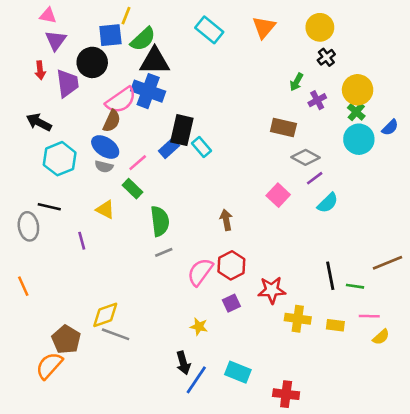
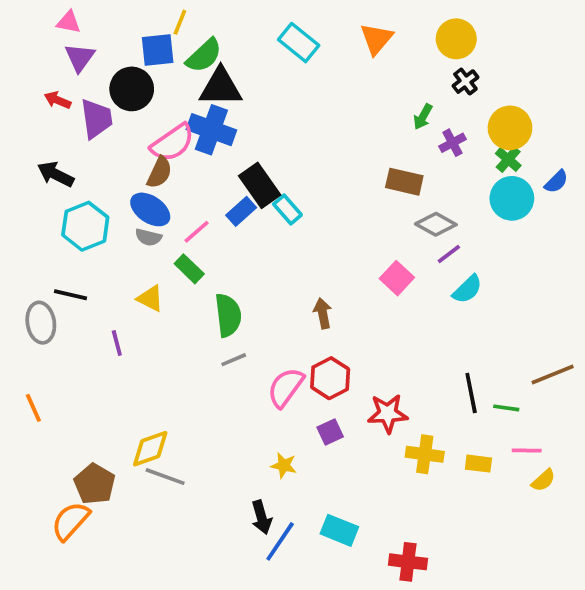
red arrow: (40, 70) -> (57, 100), turned 120
black rectangle: (182, 130) -> (260, 185), turned -48

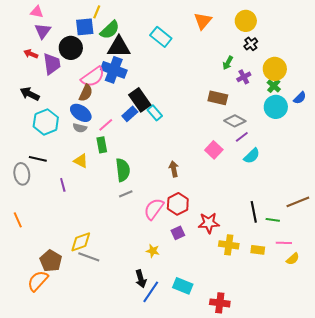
cyan rectangle: (299, 43) -> (161, 37), moved
green rectangle: (189, 269) -> (102, 145), turned 35

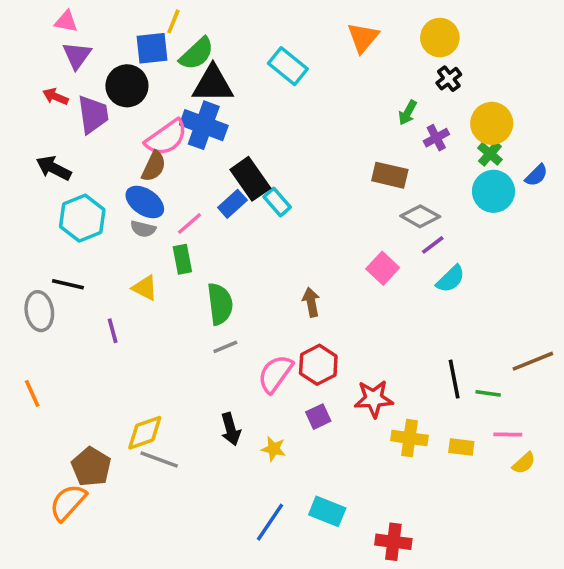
black arrow: (141, 279) -> (231, 429), moved

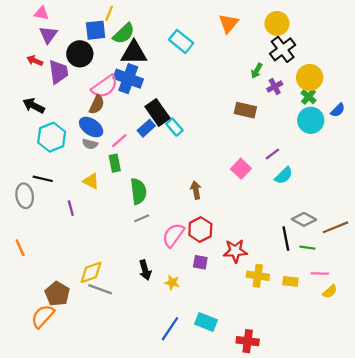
black cross: (449, 79) -> (283, 49), size x1.6
gray diamond: (420, 216) -> (304, 219), moved
purple square: (318, 417) -> (200, 262), turned 35

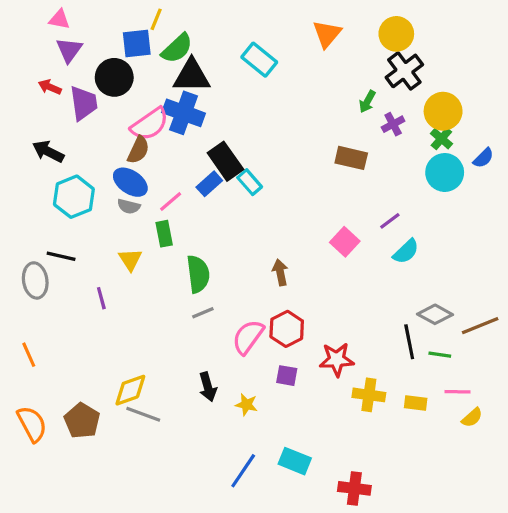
yellow triangle: (91, 181) -> (130, 260), turned 30
orange semicircle: (43, 316) -> (32, 424), moved, turned 110

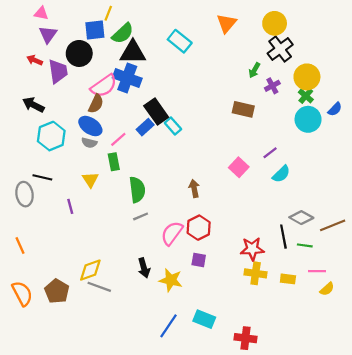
red star: (337, 359) -> (252, 249), moved
yellow star: (246, 405) -> (171, 280), size x1.5

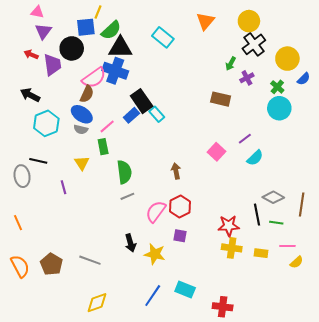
yellow circle: (307, 77) -> (287, 59), moved
blue semicircle: (335, 109) -> (304, 79), moved
brown line: (333, 225) -> (302, 204), turned -60
yellow diamond: (90, 270) -> (97, 303), moved

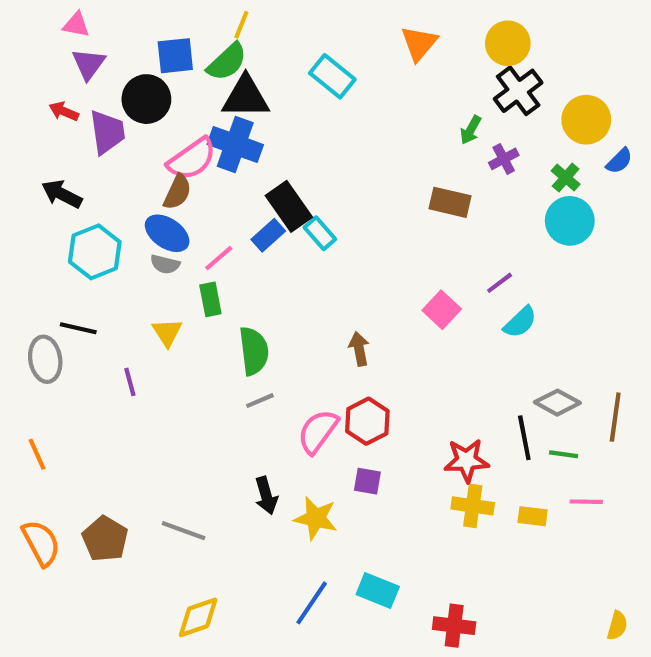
yellow line: (98, 12) -> (241, 25), moved
yellow semicircle: (297, 262) -> (617, 626), moved, turned -32

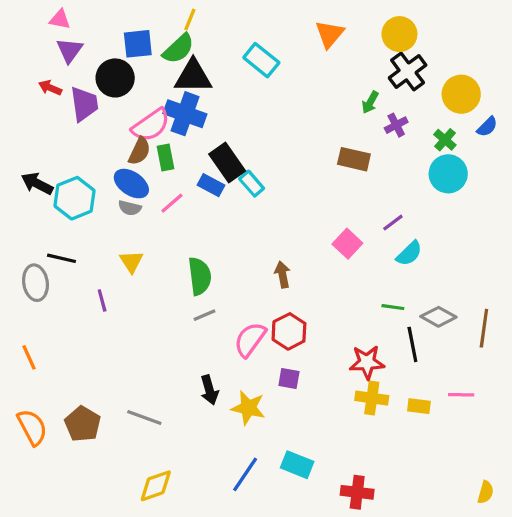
black arrow: (62, 194) -> (37, 184), moved
blue rectangle: (268, 235) -> (211, 185), turned 70
green rectangle: (210, 299) -> (165, 158), moved
green line: (564, 454) -> (393, 307), moved

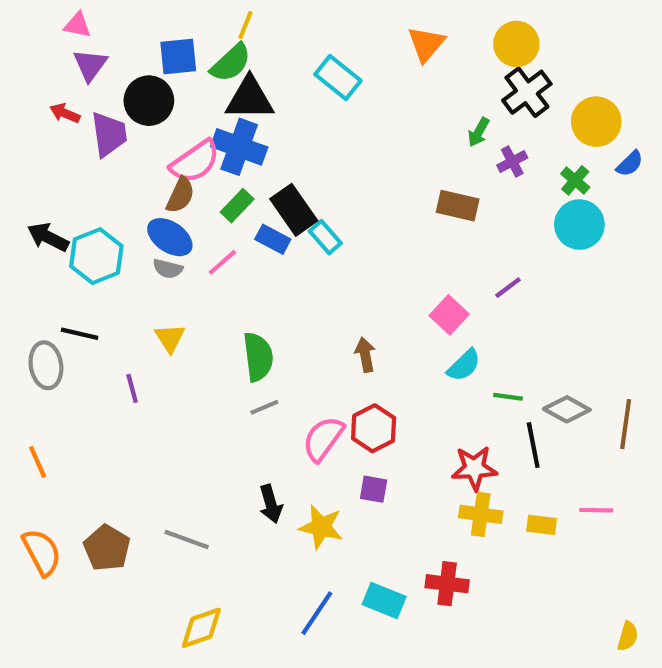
green rectangle: (165, 158) -> (237, 206), moved, turned 55
cyan semicircle: (409, 253) -> (464, 365), moved
red cross: (357, 492) -> (447, 584), moved

